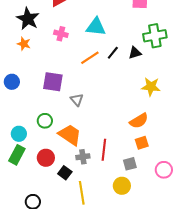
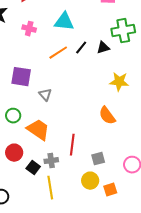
orange semicircle: (139, 121) -> (107, 116), turned 84
orange square: (142, 143) -> (110, 190), moved
gray cross: (83, 157) -> (51, 161), moved

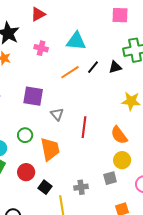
orange trapezoid: (38, 130) -> (50, 149), turned 45
red line: (72, 145) -> (84, 127), moved
gray cross: (51, 161) -> (81, 187), moved
yellow circle: (90, 181) -> (122, 160), moved

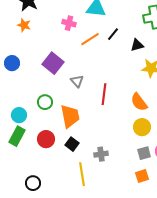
pink cross: (41, 48) -> (69, 23), moved
black triangle: (115, 67) -> (137, 45), moved
purple square: (33, 96) -> (53, 63), turned 30
gray square: (110, 178) -> (144, 153), moved
black square: (45, 187) -> (72, 144), moved

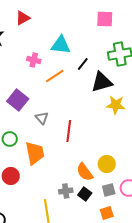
black line: (113, 34) -> (83, 64), moved
black triangle: (137, 45) -> (102, 82), size x1.6
orange semicircle: (139, 102) -> (85, 172), moved
black square: (72, 144) -> (85, 194), moved

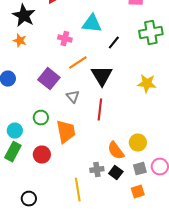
orange line: (55, 76) -> (78, 63), moved
black triangle: (102, 82) -> (102, 76), moved, turned -45

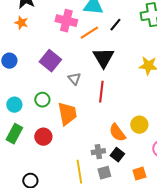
pink cross: (65, 39) -> (66, 21), size x1.5
orange line: (78, 63) -> (89, 33), moved
cyan circle: (15, 131) -> (14, 105), moved
gray square: (140, 169) -> (104, 173), moved

